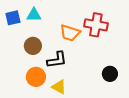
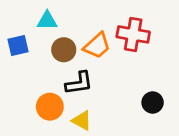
blue square: (13, 18) -> (18, 46), moved
orange trapezoid: (70, 33) -> (97, 46), turned -60
brown circle: (33, 46) -> (64, 50), moved

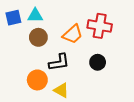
blue square: (18, 46) -> (13, 18), moved
brown circle: (64, 50) -> (38, 37), moved
black circle: (153, 102) -> (98, 62), moved

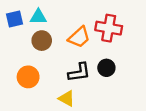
black L-shape: (59, 62) -> (79, 72), moved
orange circle: (37, 80) -> (28, 77), moved

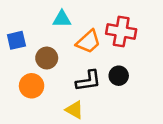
cyan triangle: (38, 17) -> (62, 19), moved
blue square: (14, 19) -> (16, 40), moved
brown circle: (42, 41) -> (47, 58), moved

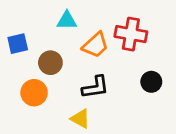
black circle: (119, 76) -> (151, 82), moved

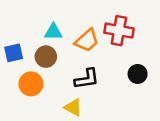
cyan triangle: (67, 20) -> (53, 32), moved
blue square: (18, 44) -> (14, 53), moved

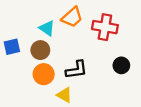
cyan triangle: (53, 32) -> (47, 28), turned 35
orange trapezoid: (87, 40) -> (72, 17), moved
orange circle: (31, 84) -> (44, 74), moved

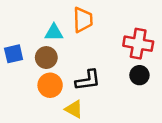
orange trapezoid: (72, 17) -> (83, 20), turned -50
red cross: (105, 27) -> (138, 44), moved
cyan triangle: (47, 28) -> (54, 32), turned -35

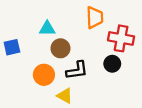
orange trapezoid: (83, 20) -> (95, 17), moved
brown circle: (46, 58) -> (60, 48), moved
black circle: (139, 75) -> (112, 64), moved

